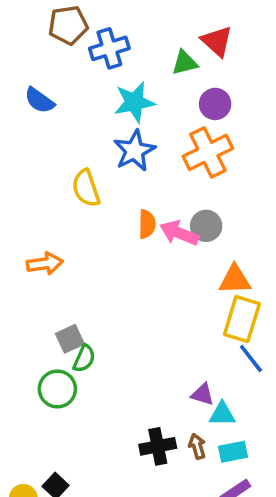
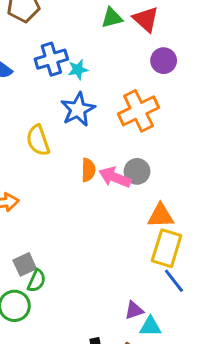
blue cross: (109, 48) -> (51, 59), moved
green triangle: (185, 63) -> (112, 18), moved
cyan star: (134, 102) -> (78, 69), size x0.6
purple circle: (215, 104) -> (164, 61), moved
purple triangle: (203, 394) -> (134, 310), turned -36

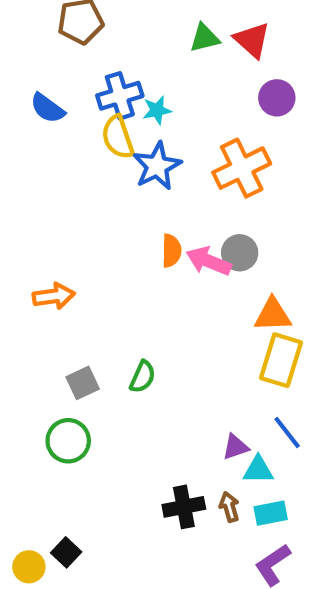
yellow semicircle: (38, 140) -> (118, 137), moved
green semicircle: (37, 281) -> (143, 377), moved
blue line: (174, 281) -> (287, 433), moved

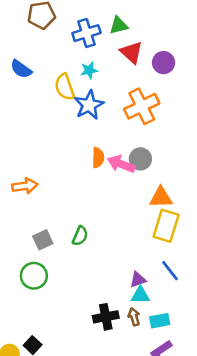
red triangle: (252, 40) -> (131, 52), moved
blue cross: (120, 96) -> (86, 33), moved
cyan triangle: (258, 470) -> (140, 295), moved

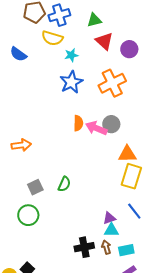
blue cross: (86, 33) -> (59, 15), moved
yellow semicircle: (65, 87) -> (52, 38), moved, turned -55

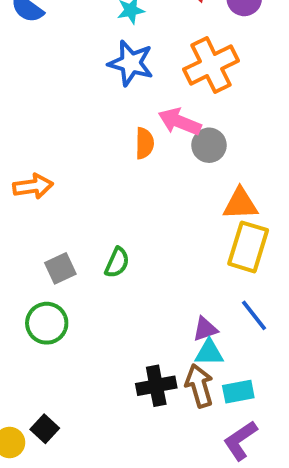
blue star: (71, 82) -> (131, 63), turned -30
pink arrow: (96, 128) -> (180, 122), moved
brown arrow: (106, 247) -> (199, 386), size x1.5

